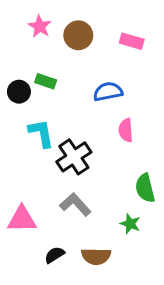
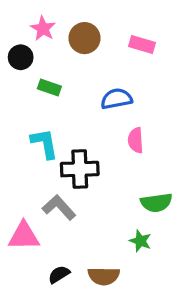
black circle: (19, 92) -> (21, 57), moved
black cross: (74, 157) -> (80, 169), turned 32
green semicircle: (145, 188) -> (156, 203), turned -84
gray L-shape: (75, 204) -> (59, 207), moved

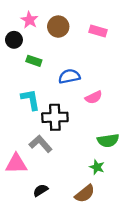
blue semicircle: (116, 99) -> (69, 76), moved
pink semicircle: (136, 140) -> (94, 97), turned -112
brown semicircle: (104, 276) -> (85, 194), moved, turned -40

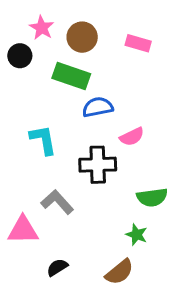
green rectangle: (34, 61) -> (71, 76), moved, size x1.6
black cross: (55, 117) -> (98, 165), moved

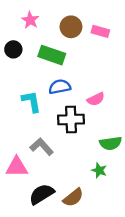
brown circle: (82, 37) -> (71, 27), moved
black circle: (20, 56) -> (13, 49), moved
blue semicircle: (98, 107) -> (60, 87), moved
black semicircle: (57, 267) -> (42, 194), size x1.6
brown semicircle: (119, 272) -> (73, 197), moved

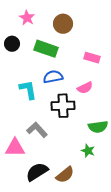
pink rectangle: (100, 31) -> (92, 58), moved

